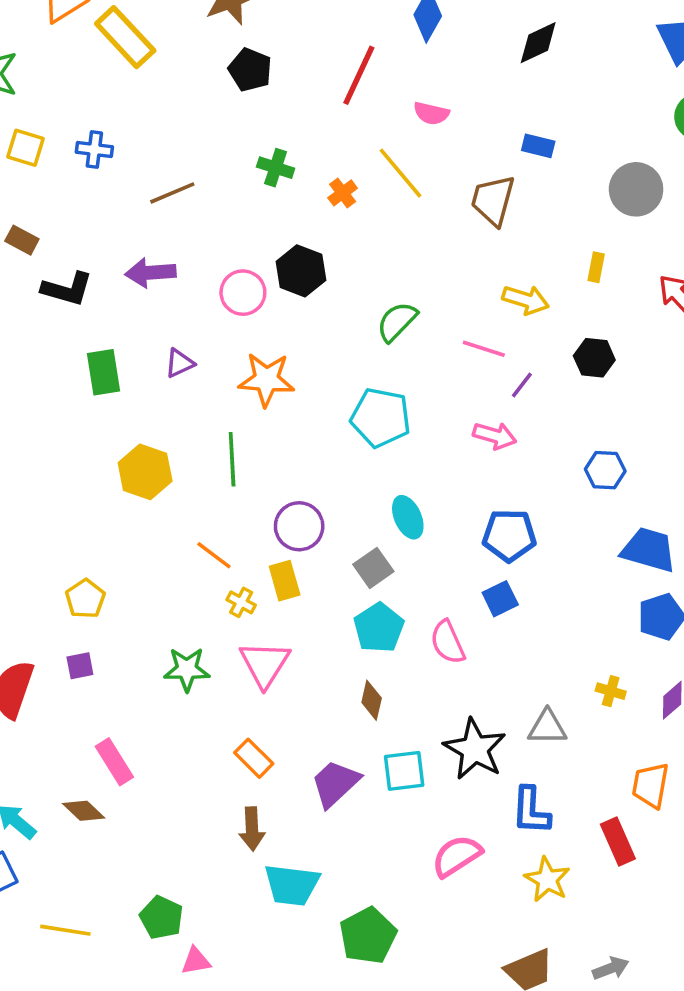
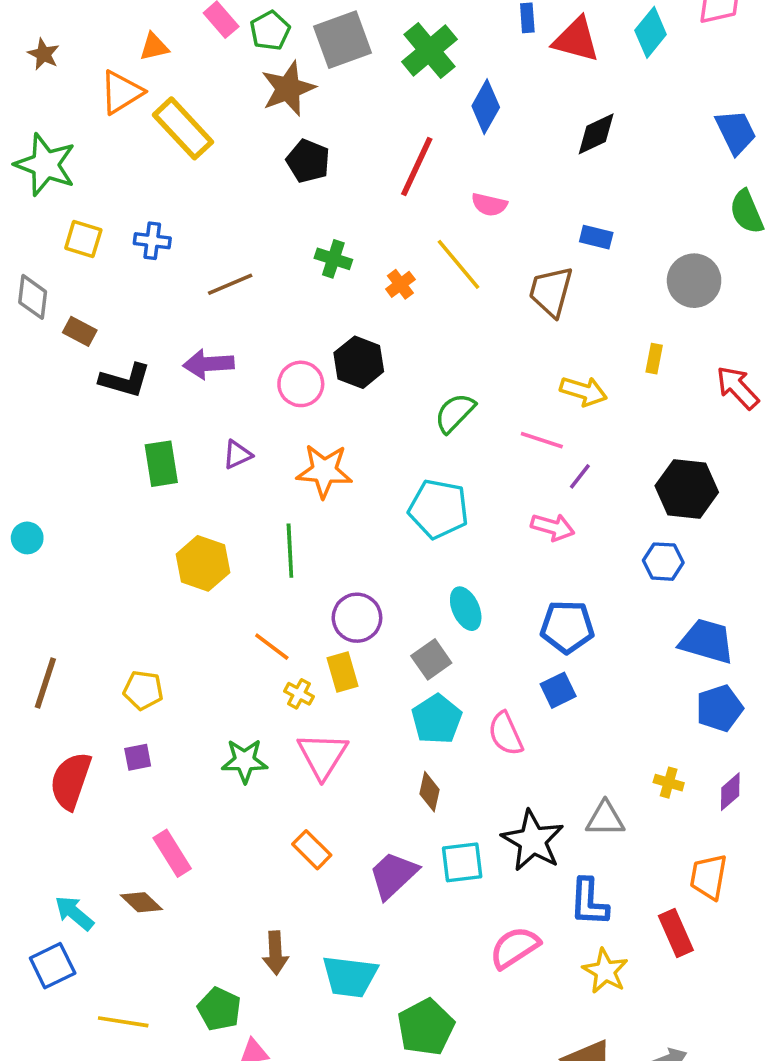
black hexagon: (594, 358) -> (687, 489), moved, size x1.5
yellow pentagon: (85, 599) -> (143, 690), turned -30
brown arrow: (252, 829) -> (275, 953), moved

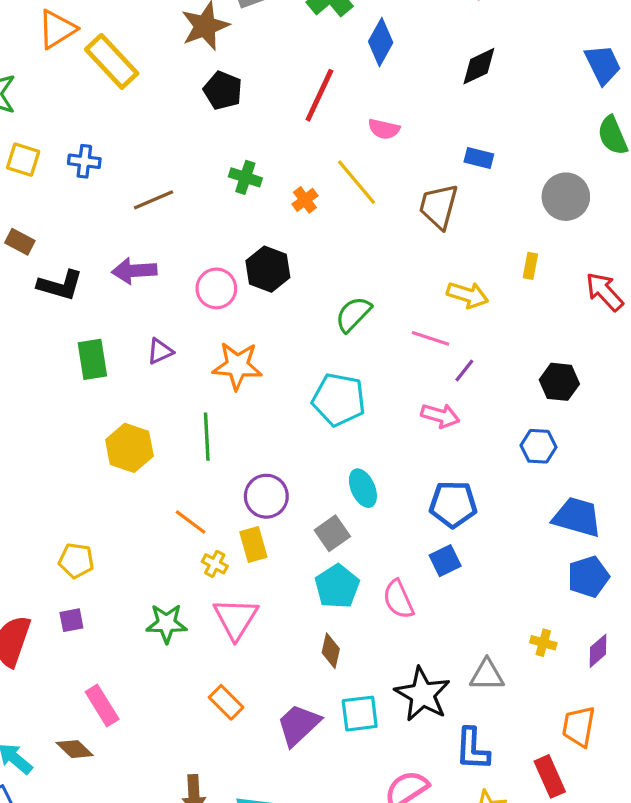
black hexagon: (687, 489) -> (559, 382), size x0.7

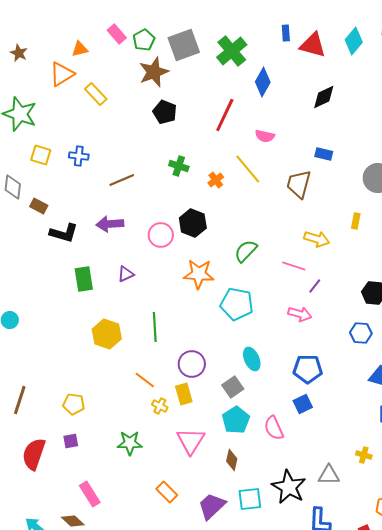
yellow rectangle: (112, 61) -> (96, 94), size x0.7
orange star: (237, 366) -> (199, 274), moved
pink triangle: (236, 619) -> (191, 441), moved

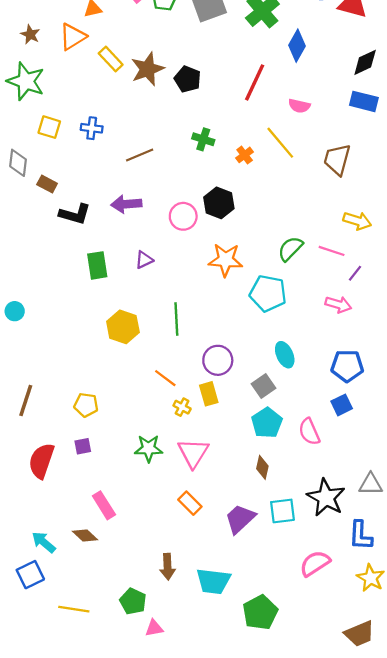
brown star: (19, 53) -> (30, 34), moved
brown star: (154, 72) -> (147, 69), moved
blue rectangle: (324, 154) -> (364, 101), moved, size x1.4
green semicircle: (246, 251) -> (290, 249), moved
pink triangle: (191, 441) -> (193, 453), moved

